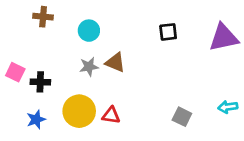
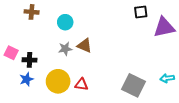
black square: (168, 32) -> (141, 12), moved
gray square: (182, 117) -> (134, 85), size x1.6
blue star: (36, 119) -> (26, 79), moved

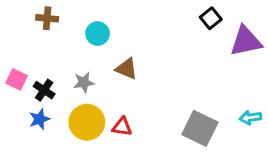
black square: (141, 12) -> (211, 18), turned -32
gray star: (65, 49) -> (84, 82), moved
black cross: (30, 60) -> (44, 90), turned 32

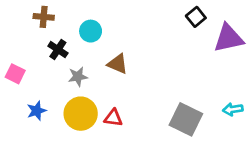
black cross: (44, 90) -> (58, 50), moved

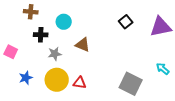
black square: (196, 17) -> (126, 22), moved
black cross: (58, 50) -> (41, 35), turned -32
cyan arrow: (233, 109) -> (163, 69), moved, turned 48

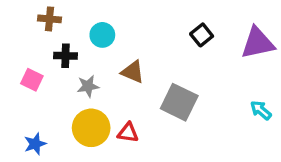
pink square: (11, 52) -> (32, 80), moved
blue star: (26, 78) -> (35, 144), moved
gray square: (131, 84) -> (179, 102), moved

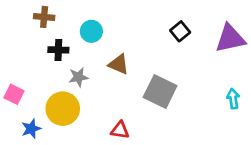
pink square: (32, 80) -> (14, 94), moved
cyan arrow: (261, 110) -> (233, 99), turned 42
yellow circle: (91, 128) -> (63, 109), moved
red triangle: (128, 133) -> (120, 130), moved

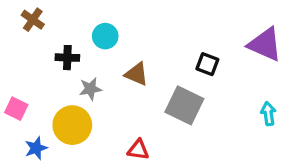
brown cross: (44, 17) -> (33, 20), moved, turned 30
black square: (180, 31) -> (207, 64), moved, turned -30
purple triangle: (230, 38) -> (265, 44), turned 36

